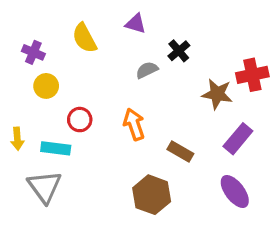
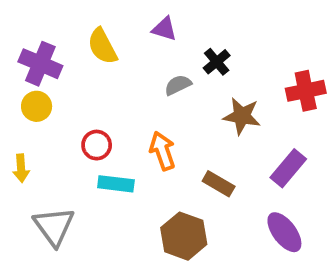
purple cross: (33, 52) -> (40, 64), size x1.5
yellow circle: (46, 86) -> (37, 106), moved
brown star: (217, 94) -> (242, 116), moved
cyan rectangle: (56, 148) -> (116, 184), moved

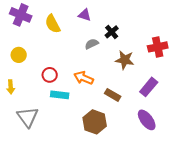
purple cross: (40, 64) -> (21, 15), moved
orange arrow: (162, 151) -> (84, 78), turned -48

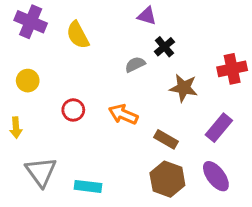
purple triangle: (85, 15) -> (147, 16), moved
cyan rectangle: (60, 95) -> (88, 186), moved
brown hexagon: (95, 122) -> (167, 179), moved

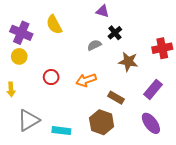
purple cross: (31, 22) -> (21, 33), moved
orange arrow: (123, 114) -> (86, 80), turned -42
gray triangle: (41, 172) -> (28, 120), turned 35
brown hexagon: (167, 179) -> (102, 122), moved

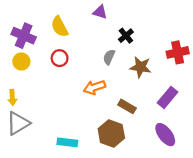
purple triangle: (103, 11) -> (100, 12), moved
gray semicircle: (94, 45) -> (109, 57), moved, turned -40
red circle: (51, 77) -> (60, 58), moved
gray triangle: (28, 120) -> (18, 123), moved

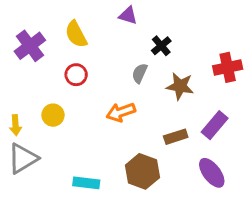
purple cross: (24, 36) -> (30, 46), turned 30
yellow circle: (21, 61) -> (53, 115), moved
brown rectangle: (127, 106) -> (176, 137), moved, turned -48

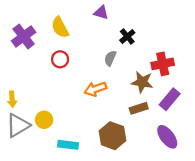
red cross: (228, 67) -> (163, 64), moved
brown star: (180, 86) -> (142, 82), moved
yellow circle: (53, 115) -> (44, 120), moved

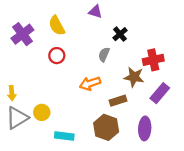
brown rectangle: (139, 108) -> (118, 101), moved
purple ellipse: (167, 137) -> (145, 128), moved, turned 40

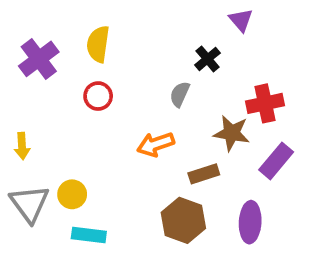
purple triangle: (95, 12) -> (241, 20), moved, turned 32
yellow semicircle: (57, 26) -> (98, 44), turned 36
yellow arrow: (12, 93) -> (22, 146), moved
gray triangle: (17, 118) -> (29, 204), turned -35
cyan rectangle: (64, 136) -> (89, 235), moved

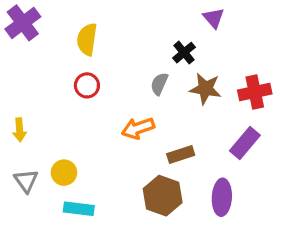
purple cross: (39, 59) -> (23, 23), moved
red cross: (265, 103) -> (255, 92), moved
brown star: (232, 133) -> (205, 89), moved
gray triangle: (29, 204) -> (26, 181), size x0.7

